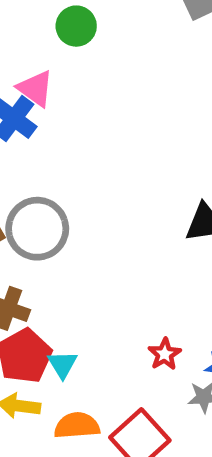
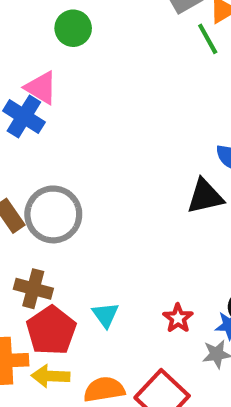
cyan triangle: (62, 364) -> (105, 315), moved

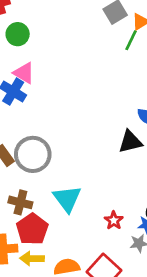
green circle: (73, 28) -> (18, 34), moved
green line: (208, 39) -> (131, 40), turned 55
cyan triangle: (105, 315) -> (67, 199), moved, size x1.6

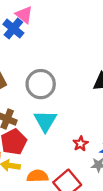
gray circle: (33, 154) -> (41, 84), moved

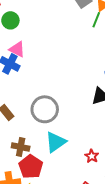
cyan triangle: (45, 121) -> (56, 142), turned 35

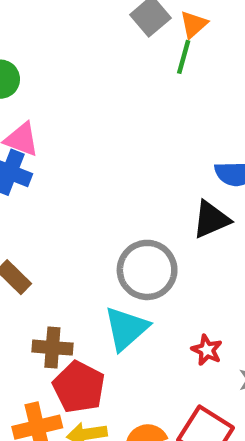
gray circle: (45, 109) -> (147, 270), moved

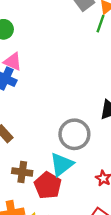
red pentagon: (79, 387) -> (48, 185), moved

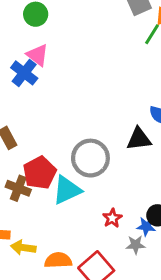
red pentagon: (48, 185) -> (40, 173), moved

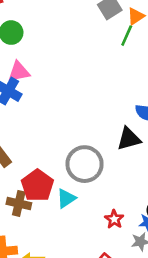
pink triangle: (38, 55) -> (19, 72), turned -40
cyan triangle: (67, 190) -> (66, 198), size x0.7

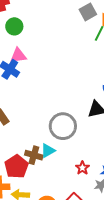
red pentagon: (37, 185) -> (16, 167), moved
brown cross: (19, 203) -> (34, 155), moved

